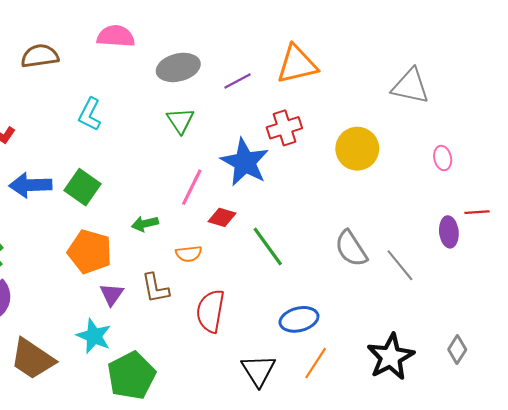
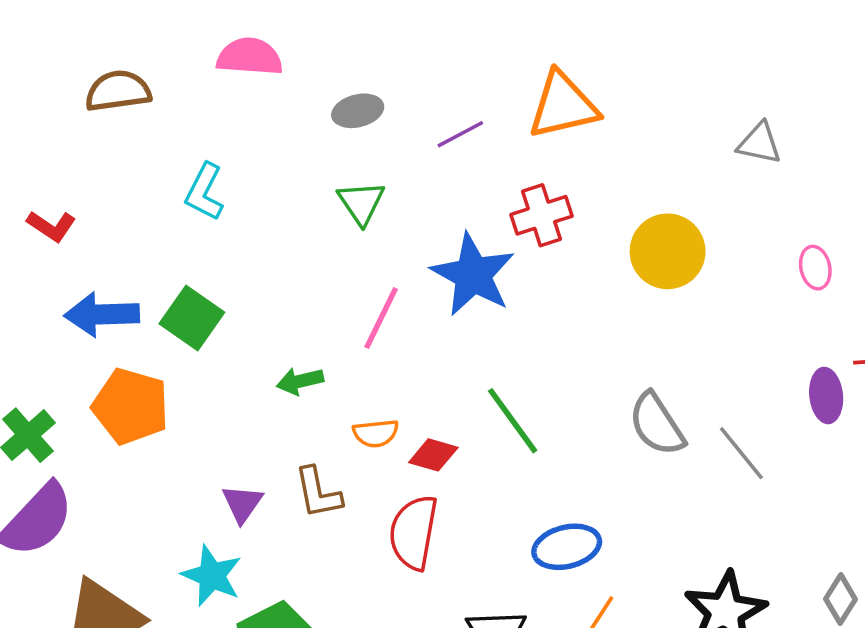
gray ellipse: (178, 67) -> (358, 111), size x0.7
gray triangle: (410, 86) -> (759, 143), size x0.7
red diamond: (222, 217) -> (433, 455), moved
orange pentagon: (90, 252) -> (131, 406), moved

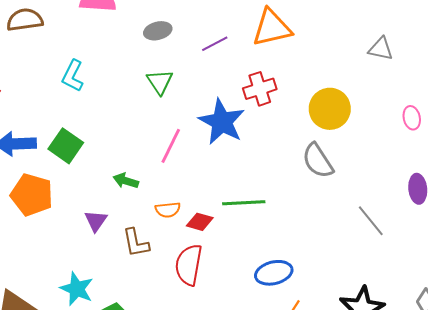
green arrow: (300, 381) -> (126, 181), turned 30
green line: (513, 421) -> (244, 203), turned -57
gray semicircle: (657, 424) -> (318, 161), moved
purple triangle: (242, 504) -> (96, 221), moved

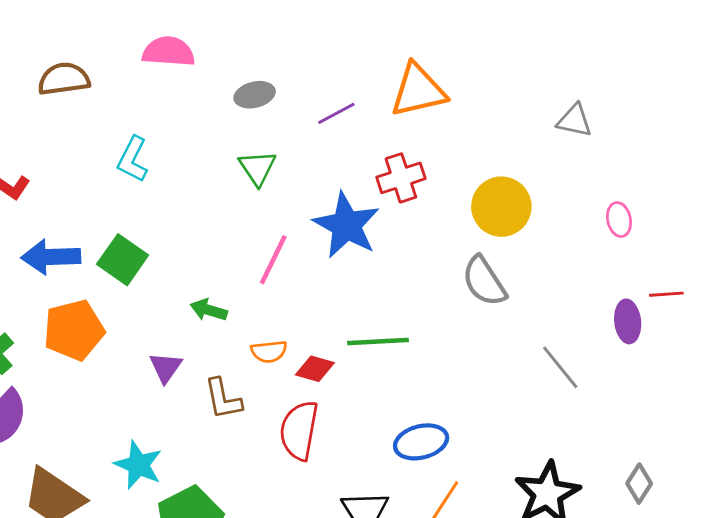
orange pentagon: (32, 195) -> (74, 330), turned -30

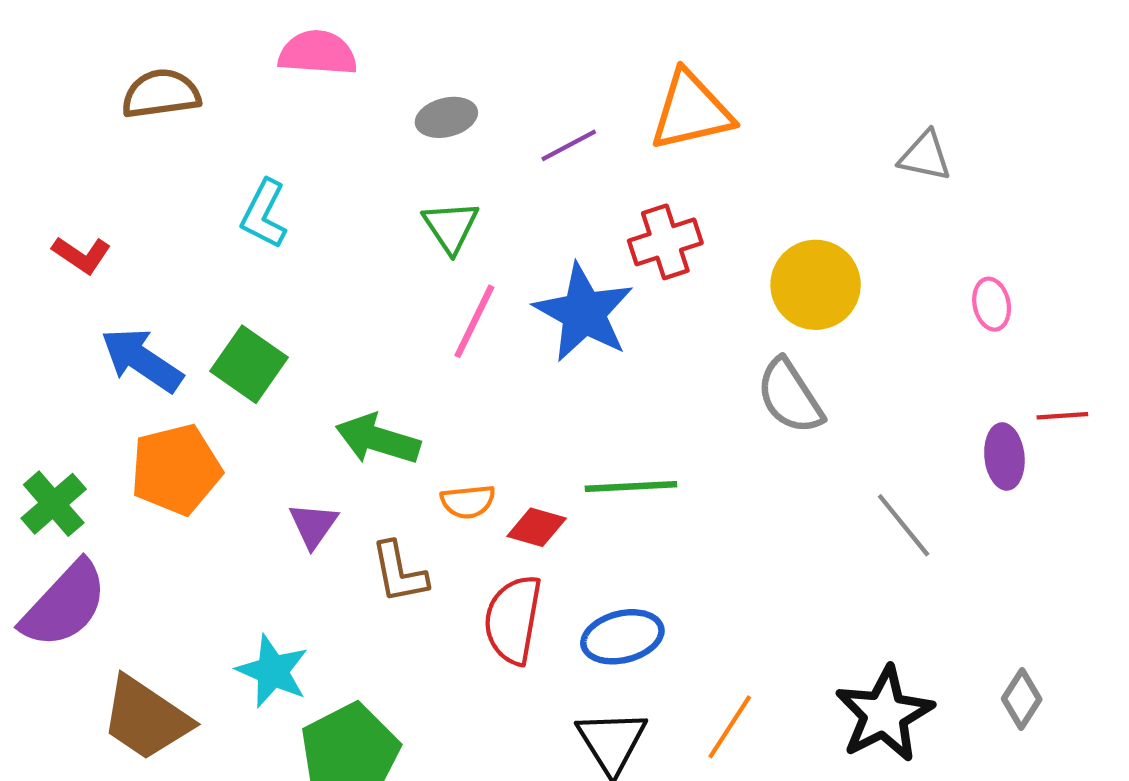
blue arrow: (51, 257) -> (142, 360), turned 36
pink line: (273, 260) -> (474, 321), moved
green arrow: (209, 310) -> (378, 439), size x1.5
blue ellipse: (421, 442) -> (622, 637), moved

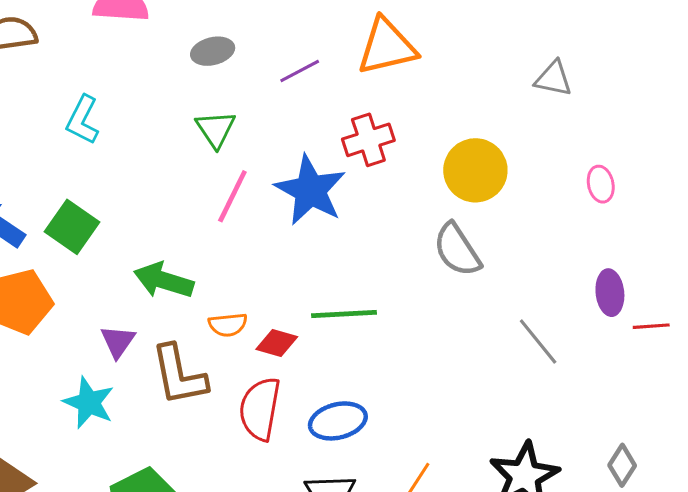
red line: (1062, 416) -> (651, 326), moved
brown L-shape: (399, 572) -> (179, 375), size x1.4
cyan star: (273, 671) -> (89, 403), moved

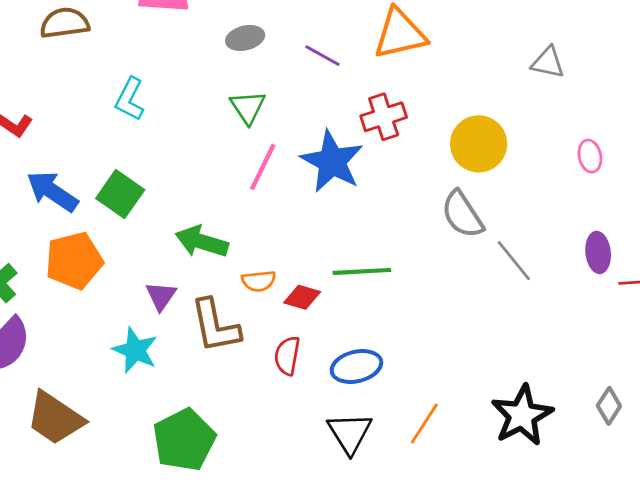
purple line: (300, 71) -> (322, 56), turned 57
gray line: (538, 342) -> (514, 261), moved
red semicircle: (260, 409) -> (287, 356), size x0.7

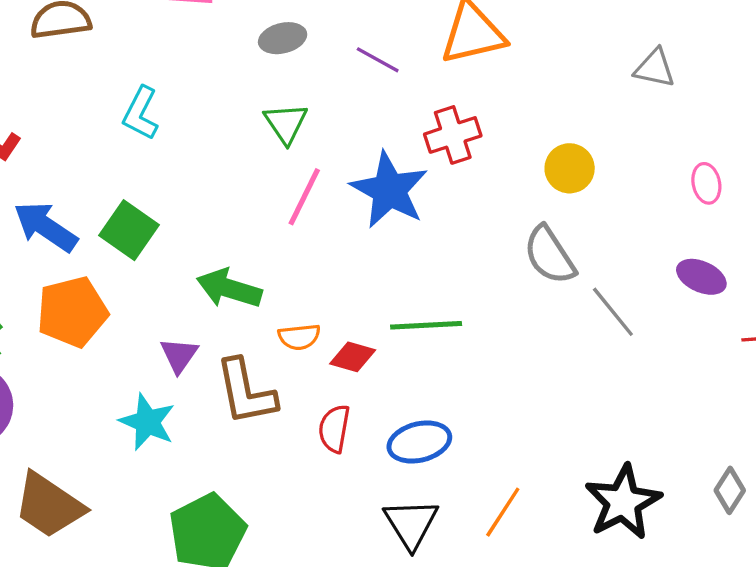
yellow circle: (479, 144) -> (570, 168), size x0.7
purple ellipse: (598, 252) -> (701, 277), moved, turned -60

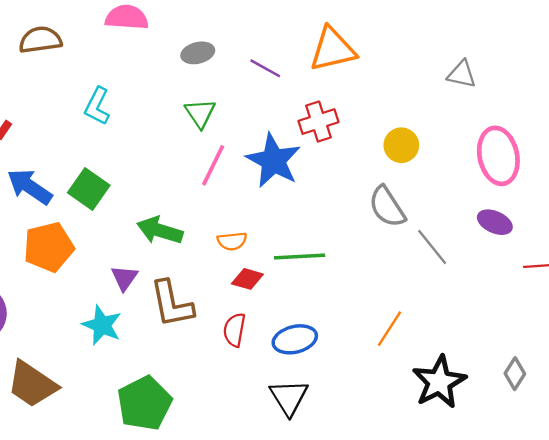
pink ellipse: (706, 183) -> (498, 156), size x2.0
orange semicircle: (299, 337) -> (232, 241), moved
orange line: (503, 512) -> (389, 329), moved

